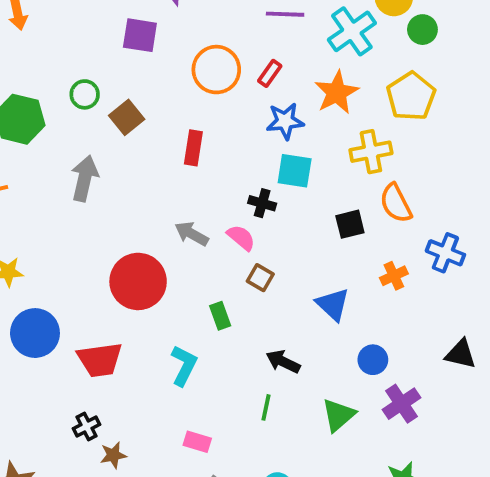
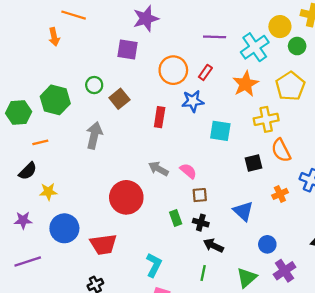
blue star: (285, 121) -> (193, 101), moved
black cross: (262, 203) -> (201, 223), moved
brown square: (260, 278) -> (200, 195), turned -35
cyan L-shape: (184, 365) -> (154, 265), moved

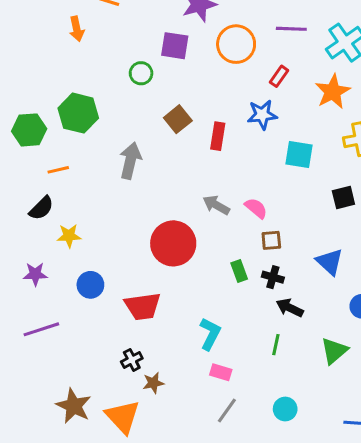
orange circle: (173, 70) -> (236, 44), moved
green circle: (94, 85) -> (141, 73), moved
brown square: (119, 99) -> (178, 119), moved
blue circle: (64, 228) -> (90, 285), size x0.7

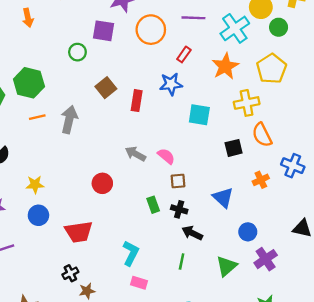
orange line: (58, 170) -> (37, 117), moved
yellow star: (69, 236) -> (35, 185), moved
red circle: (173, 243) -> (102, 183), size x0.6

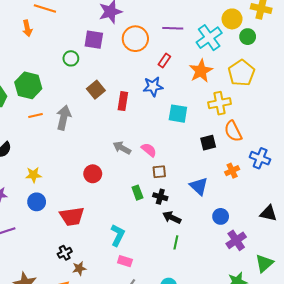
green line: (182, 261) -> (176, 242), moved
green triangle: (227, 266) -> (264, 263), moved

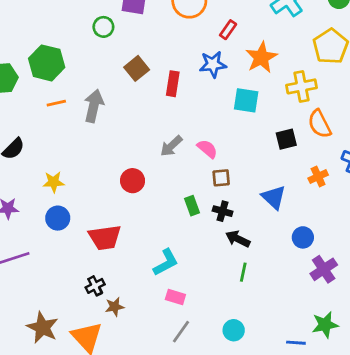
orange star: (201, 71) -> (261, 57), moved
gray arrow: (122, 148) -> (171, 146), turned -72
cyan L-shape: (118, 235) -> (166, 262), turned 35

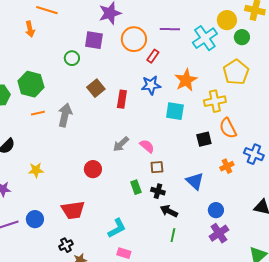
red rectangle: (228, 30) -> (153, 56), moved
blue circle: (58, 218) -> (35, 219), moved
purple cross: (324, 269) -> (219, 233), moved

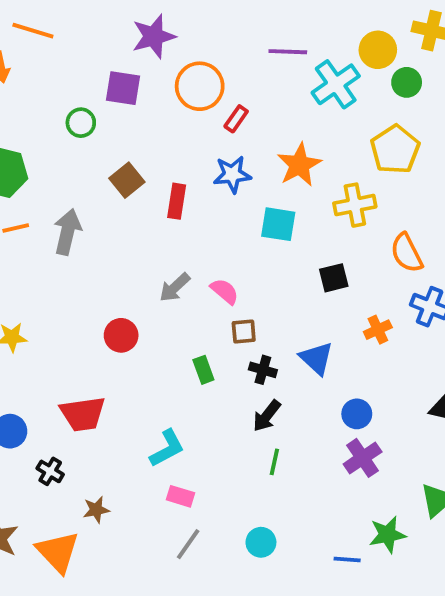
purple line: (170, 29) -> (288, 52), moved
orange semicircle: (228, 128) -> (407, 253), moved
black cross: (158, 191) -> (263, 370), moved
black arrow: (169, 211) -> (267, 416), turned -78
black cross: (66, 245) -> (50, 471), moved, turned -32

